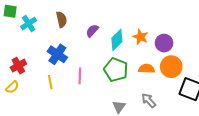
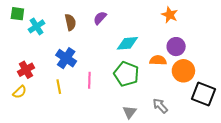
purple semicircle: (92, 31) -> (100, 18), moved
orange star: (140, 37) -> (170, 15), moved
cyan diamond: (117, 40) -> (127, 43), turned 40
orange semicircle: (147, 69) -> (158, 60), moved

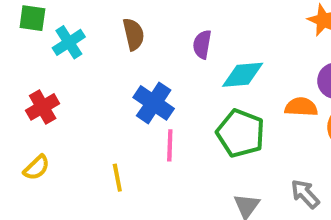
purple semicircle: (100, 18) -> (202, 44), moved, turned -32
blue cross: (66, 58) -> (154, 103), moved
red cross: (26, 70) -> (43, 107), moved
yellow line: (59, 87) -> (117, 178), moved

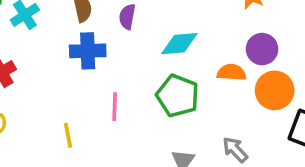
purple semicircle: (202, 44) -> (127, 17), moved
blue cross: (154, 103) -> (88, 51), moved, turned -36

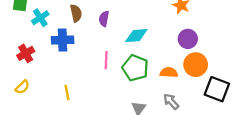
blue cross: (88, 51) -> (63, 40), moved
orange semicircle: (231, 72) -> (169, 72), moved
pink line: (115, 107) -> (106, 60), moved

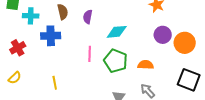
cyan cross: (40, 18) -> (31, 16), turned 35
orange circle: (196, 65) -> (185, 43), moved

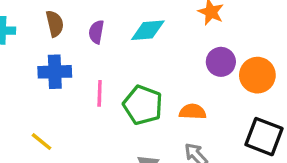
cyan diamond: (117, 32) -> (148, 30), moved
blue cross: (51, 36) -> (55, 72), moved
yellow line: (55, 83) -> (41, 142), turned -40

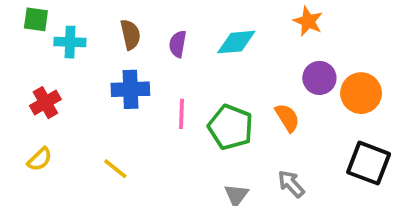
orange semicircle: (193, 112) -> (287, 118), moved, turned 55

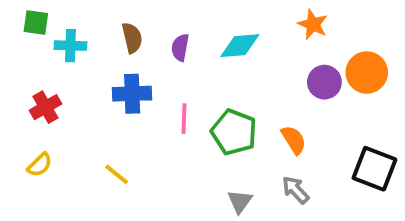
orange circle: (361, 93) -> (367, 73), moved
orange semicircle: (287, 118) -> (294, 140), moved

